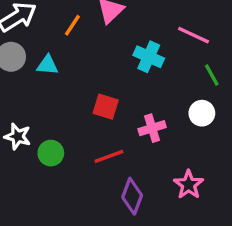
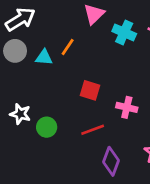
orange line: (72, 25) -> (68, 47), moved
cyan cross: (149, 57) -> (124, 32), moved
pink cross: (152, 128) -> (127, 107), turned 30

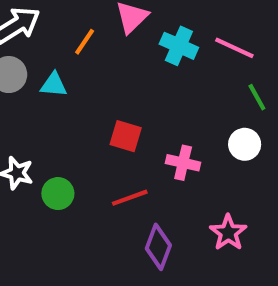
orange line: (68, 47) -> (85, 42), moved

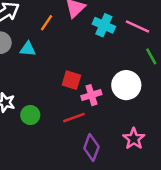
white circle: (245, 144) -> (126, 85), moved, size x1.5
pink cross: (183, 163) -> (91, 95), moved, turned -30

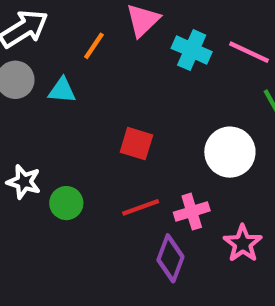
pink cross: (91, 95) -> (192, 212), moved

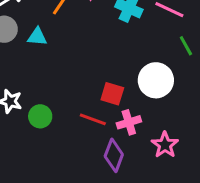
red square: (136, 144) -> (112, 94), moved
red line: (141, 207) -> (93, 119), turned 40

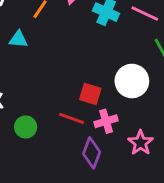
green circle: (40, 116) -> (26, 127), moved

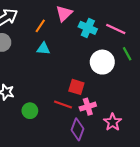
cyan triangle: (18, 39) -> (43, 49), moved
white circle: (132, 81) -> (102, 62), moved

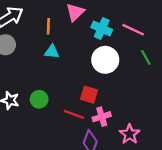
orange line: (40, 26) -> (48, 26), turned -32
white circle: (102, 62) -> (105, 60), moved
green circle: (30, 111) -> (39, 99), moved

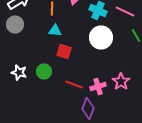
red square: (89, 95) -> (64, 52), moved
pink star: (130, 134) -> (121, 82), moved

